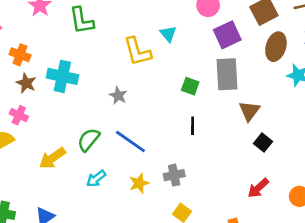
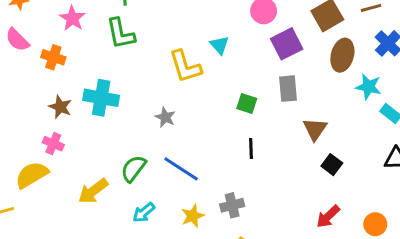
orange cross: (20, 55) -> (53, 57), moved
gray rectangle: (227, 74) -> (288, 89), size x0.7

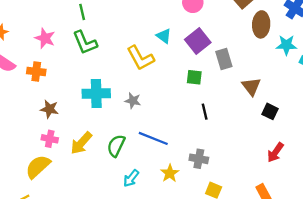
purple square: (287, 44) -> (198, 41), moved
cyan cross: (101, 98) -> (96, 93), moved
yellow arrow: (93, 191) -> (81, 143), moved
gray cross: (232, 205) -> (199, 159), turned 36

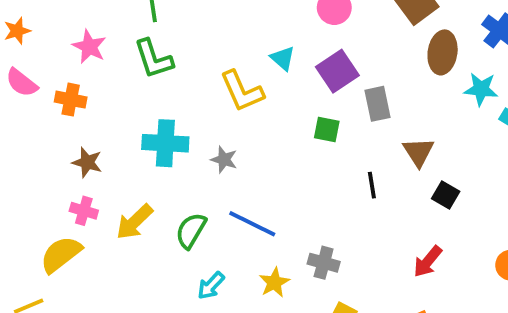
black line: (205, 112) -> (372, 185), moved
red arrow: (275, 152) -> (428, 261), moved

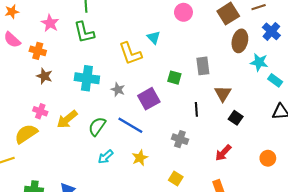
purple square: (337, 71) -> (149, 99), moved
brown star: (87, 162) -> (44, 76), moved
gray cross: (324, 263) -> (180, 139), moved

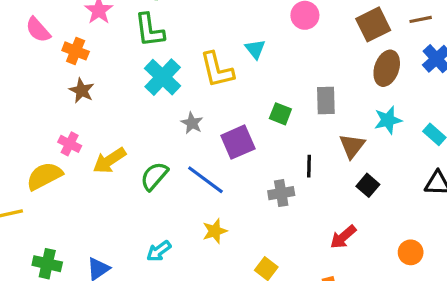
cyan star: (259, 62) -> (388, 120), moved, turned -30
cyan cross: (87, 78) -> (163, 77), moved, turned 30
gray cross: (180, 139) -> (281, 193), moved, turned -35
cyan arrow: (106, 157) -> (159, 251), moved

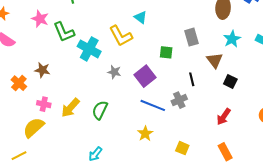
green L-shape: (149, 30) -> (64, 32), moved
orange cross: (76, 51) -> (19, 83), moved, turned 35
blue line: (205, 180) -> (153, 105), moved
cyan arrow: (159, 251) -> (95, 154), moved

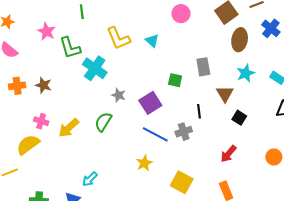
yellow L-shape: (121, 36) -> (118, 38), moved
orange cross: (19, 83) -> (17, 86), moved, turned 35
green semicircle: (100, 110) -> (103, 122), moved
yellow square: (182, 148) -> (182, 182), size x1.5

